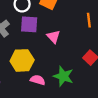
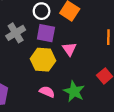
yellow hexagon: (22, 60) -> (43, 60), moved

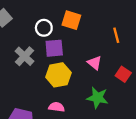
pink triangle: (69, 49) -> (95, 63), moved
pink semicircle: (47, 92) -> (57, 107), moved

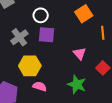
orange square: (71, 20) -> (84, 14), moved, turned 30
yellow hexagon: (58, 75) -> (30, 66), moved

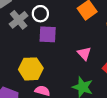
gray cross: (19, 37) -> (19, 20), moved

